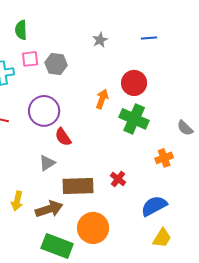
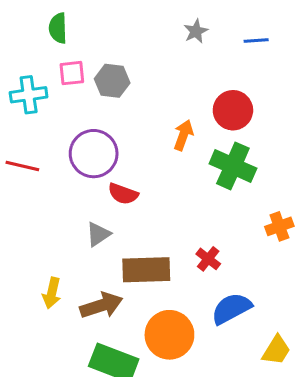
gray star: (100, 40) -> (196, 31), moved
red semicircle: (63, 137) -> (123, 194), turned -36
blue semicircle: (154, 206) -> (231, 308), moved

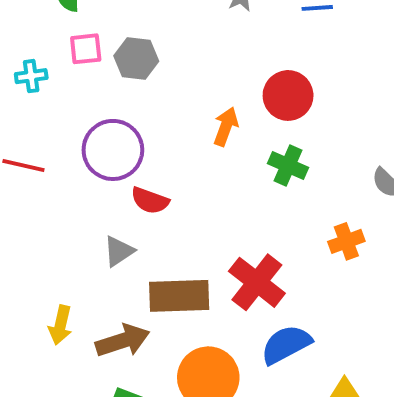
cyan cross: (29, 95) -> (31, 76), size x0.7
green cross: (233, 166) -> (288, 166), size x0.7
red cross: (208, 259) -> (257, 282), size x1.8

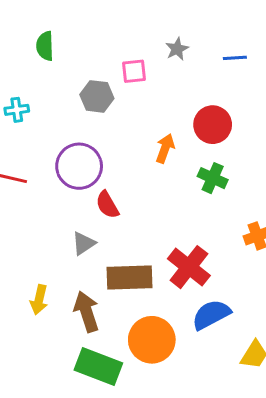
pink square: (86, 49) -> (134, 71), moved
red semicircle: (150, 201) -> (107, 205), turned 40
brown arrow: (123, 341) -> (86, 312), turned -90

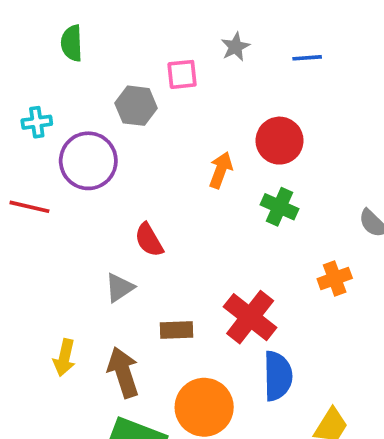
purple circle: (79, 166) -> (88, 161), moved
brown rectangle: (130, 277) -> (177, 330), size x0.6
blue semicircle: (211, 315) -> (278, 376), turned 117

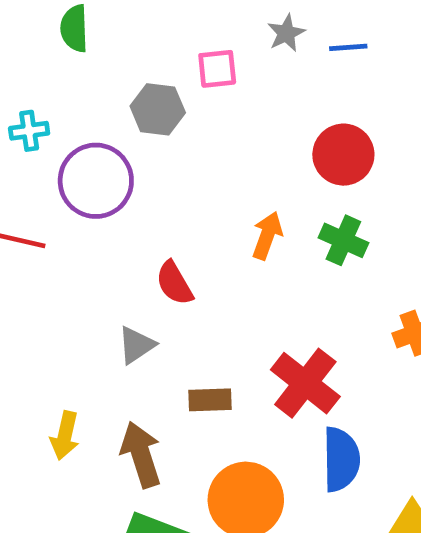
blue line: (307, 58) -> (348, 47), moved
orange arrow: (221, 170) -> (267, 236), moved

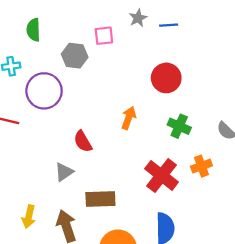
green semicircle: (74, 28) -> (33, 30), moved
green cross: (343, 240) -> (179, 126), moved
red cross: (305, 383) -> (162, 175), moved
brown rectangle: (210, 400) -> (100, 199), size x1.4

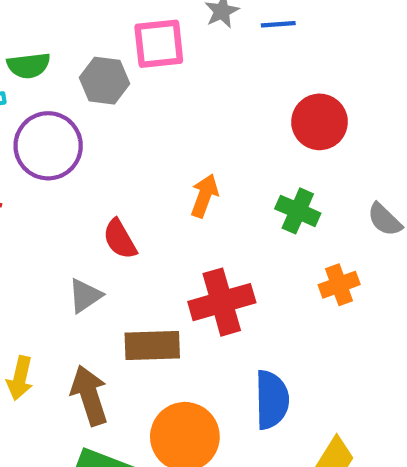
green semicircle: (33, 30) -> (29, 65), moved, turned -95
pink square: (104, 36) -> (159, 44), size x1.4
red circle: (166, 78) -> (320, 122), moved
red cross: (162, 175) -> (222, 302), moved, turned 36

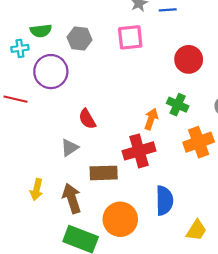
pink square: (159, 44) -> (130, 37), moved
orange arrow: (204, 196) -> (151, 119), moved
orange cross: (339, 285) -> (199, 142), size x1.5

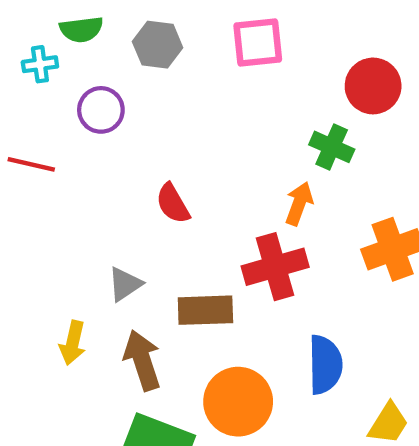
purple circle: (51, 72) -> (101, 110), size x0.7
green cross: (178, 105) -> (332, 147), moved
gray triangle: (70, 148) -> (125, 284), moved

